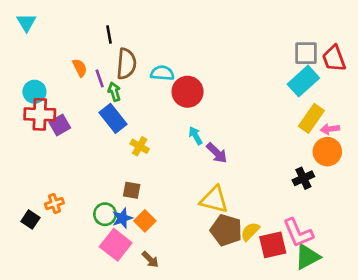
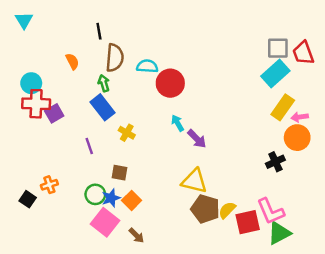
purple line: (100, 78) -> (89, 146), moved

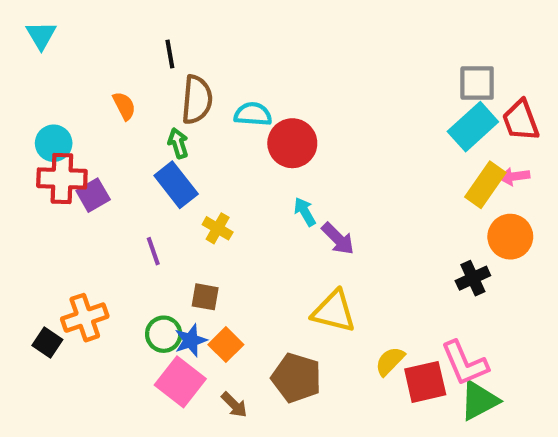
red trapezoid: (303, 53) -> (521, 120), moved
pink arrow: (300, 117) -> (514, 176), moved
orange cross: (49, 185) -> (85, 318), size x1.5
brown pentagon: (205, 209) -> (296, 378), moved

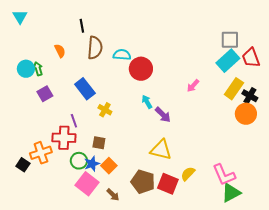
green arrow: (178, 143) -> (38, 69), moved
pink arrow: (514, 176) -> (193, 86), moved, turned -40
red cross: (62, 179) -> (64, 138), moved
black cross: (473, 278) -> (250, 96), moved, turned -35
red square: (425, 382) -> (168, 184), moved, turned 35

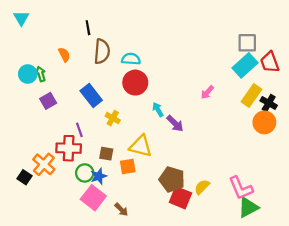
red circle: (141, 69) -> (135, 83), moved
yellow triangle: (161, 150) -> (141, 146), moved
orange cross: (41, 153) -> (44, 164), turned -30
orange square: (109, 166) -> (128, 166), moved, turned 35
brown pentagon: (143, 182) -> (172, 179), moved

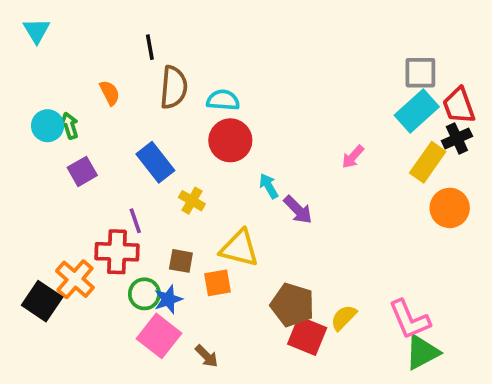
black cross: (269, 103) -> (457, 138), moved, turned 35
black square: (24, 177) -> (42, 301), size x1.5

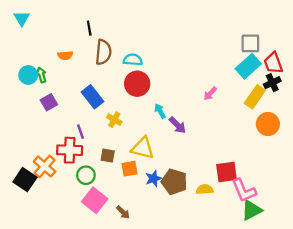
orange semicircle: (110, 93) -> (65, 55), turned 112
blue star: (168, 299) -> (153, 178), moved
yellow semicircle: (344, 318) -> (205, 189), turned 42
red square: (307, 336) -> (226, 172), moved, turned -30

